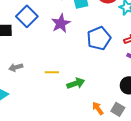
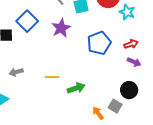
gray square: (118, 109) -> (115, 106), moved

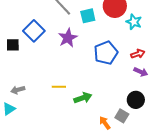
gray arrow: (16, 72) -> (18, 90), moved

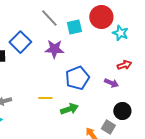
purple star: (68, 38) -> (54, 49), turned 30
blue pentagon: (106, 53) -> (77, 78), moved
purple arrow: (141, 72) -> (111, 83), moved

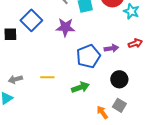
purple arrow: (111, 83) -> (111, 48), moved, turned -32
yellow line: (45, 98) -> (47, 77), moved
black circle: (122, 111) -> (119, 79), moved

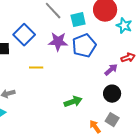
purple arrow: (111, 48) -> (111, 70), moved, turned -32
blue pentagon: (88, 56) -> (84, 46), moved
yellow line: (47, 77) -> (36, 68), moved

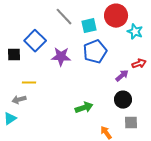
purple star: (58, 42) -> (61, 57), moved
yellow line: (36, 68) -> (29, 83), moved
gray square: (112, 120) -> (131, 123), moved, turned -32

